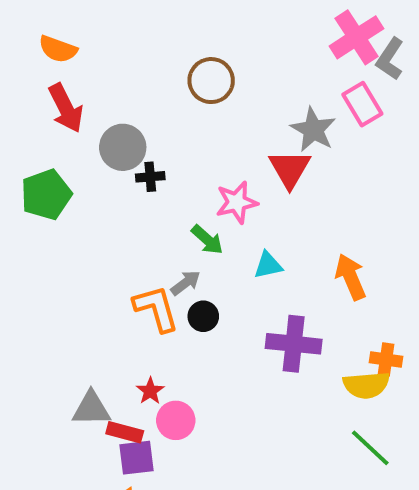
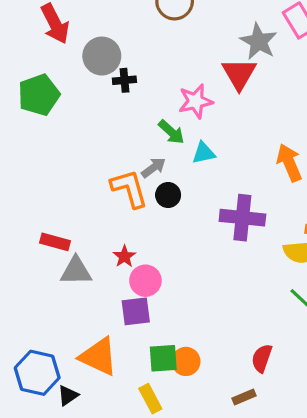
cyan triangle: (268, 265) -> (204, 153), moved
red rectangle: (125, 432) -> (55, 242), moved
purple square: (136, 458) -> (136, 311), moved

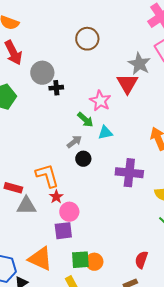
pink star: (196, 101) -> (100, 101), turned -30
orange L-shape: (129, 189) -> (47, 176), moved

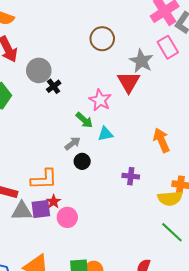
brown circle: (87, 39) -> (102, 39), moved
black cross: (56, 88) -> (54, 86), turned -32
purple cross: (129, 173) -> (131, 176), size x0.6
orange L-shape: (47, 176) -> (44, 179), turned 104
purple square: (63, 231) -> (41, 209), moved

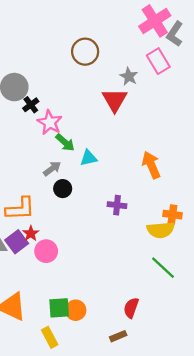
gray star: (141, 61) -> (129, 76), size x0.7
pink star: (100, 100) -> (50, 122), moved
purple square: (41, 209) -> (17, 242), turned -30

